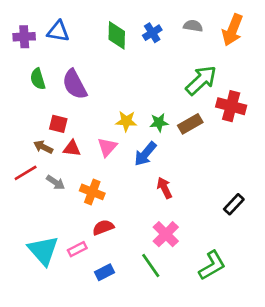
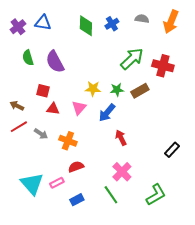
purple cross: (24, 37) -> (18, 27), turned -35
green arrow: (201, 80) -> (132, 59), moved
red cross: (231, 106) -> (163, 66), moved
brown arrow: (43, 147) -> (17, 106), moved

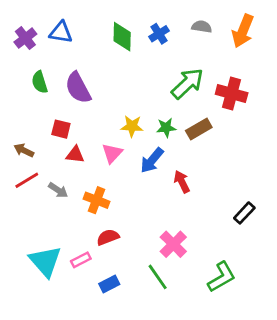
red arrow: (121, 138) -> (182, 182), moved

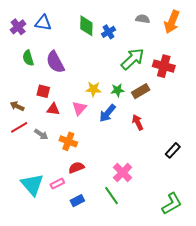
blue cross: (159, 34) -> (108, 32), moved
red arrow: (182, 182) -> (138, 122), moved
green L-shape: (222, 277) -> (172, 204), moved

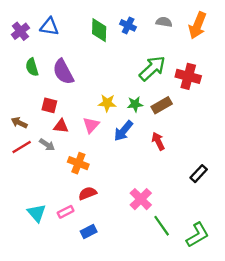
blue cross: (108, 32) -> (128, 25), moved, turned -32
gray arrow: (41, 134) -> (47, 145), moved
cyan triangle: (32, 185) -> (37, 213), size x0.7
green line: (112, 196) -> (162, 226), moved

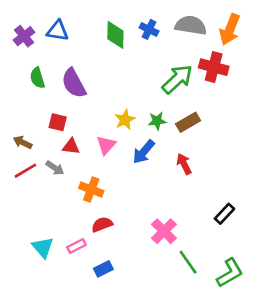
gray semicircle: (164, 22) -> (191, 25), size x1.6
red cross: (188, 76) -> (214, 67), moved
yellow star: (107, 103) -> (125, 120), turned -30
black rectangle: (199, 174) -> (224, 214), moved

